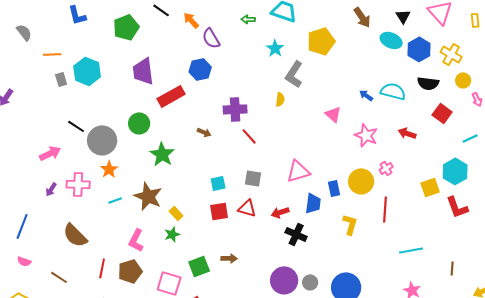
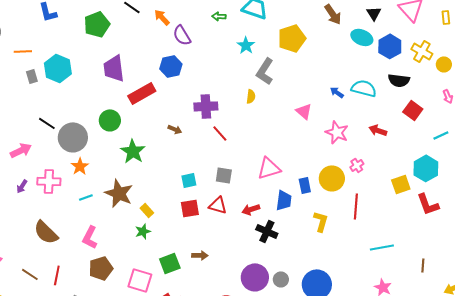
yellow circle: (463, 80) -> (444, 64), moved
pink L-shape: (136, 240) -> (90, 237), moved
red line: (102, 268) -> (57, 275), moved

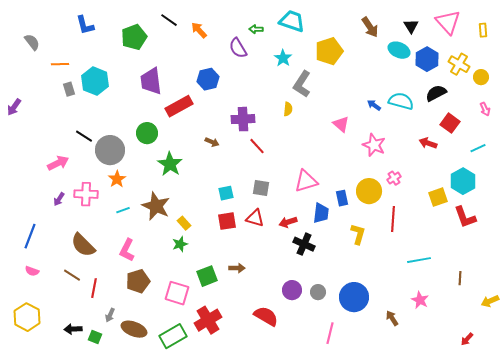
purple semicircle: (182, 35) -> (238, 48), moved
black semicircle: (399, 80) -> (436, 93), turned 145
red arrow: (378, 130) -> (428, 143), moved
brown line: (30, 274) -> (72, 275), moved
purple circle: (255, 277) -> (292, 290), size x0.7

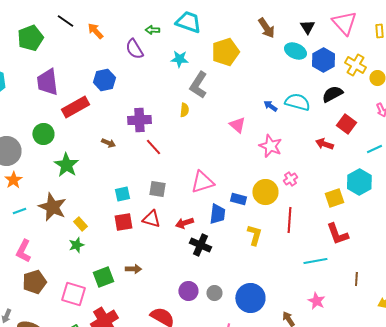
cyan star: (283, 58) -> (179, 59), turned -30
blue rectangle: (342, 198) -> (238, 199), turned -63
red L-shape: (465, 217) -> (337, 234), moved

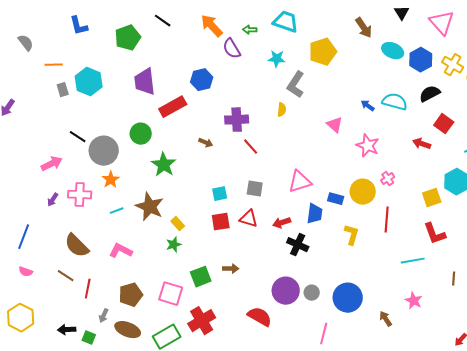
black triangle: (307, 27) -> (402, 13), moved
orange arrow: (95, 31) -> (212, 26), moved, size x1.4
pink L-shape: (23, 251) -> (121, 251), turned 90
brown pentagon: (34, 282) -> (131, 295), moved
purple circle: (188, 291) -> (286, 291), size x1.4

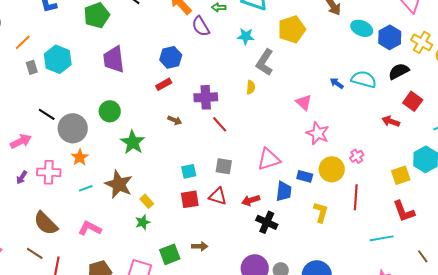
orange line: (54, 65) -> (23, 42), turned -42
red rectangle: (173, 107) -> (164, 84), moved, size x0.6
pink star: (368, 146) -> (318, 133), moved
brown line: (454, 279) -> (423, 256), turned -40

